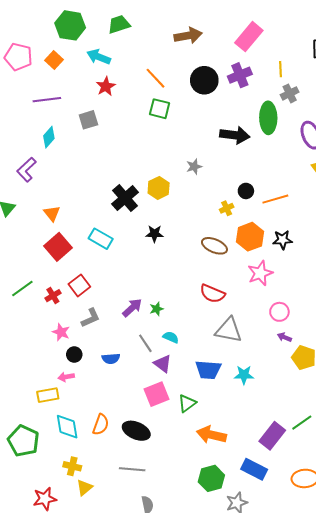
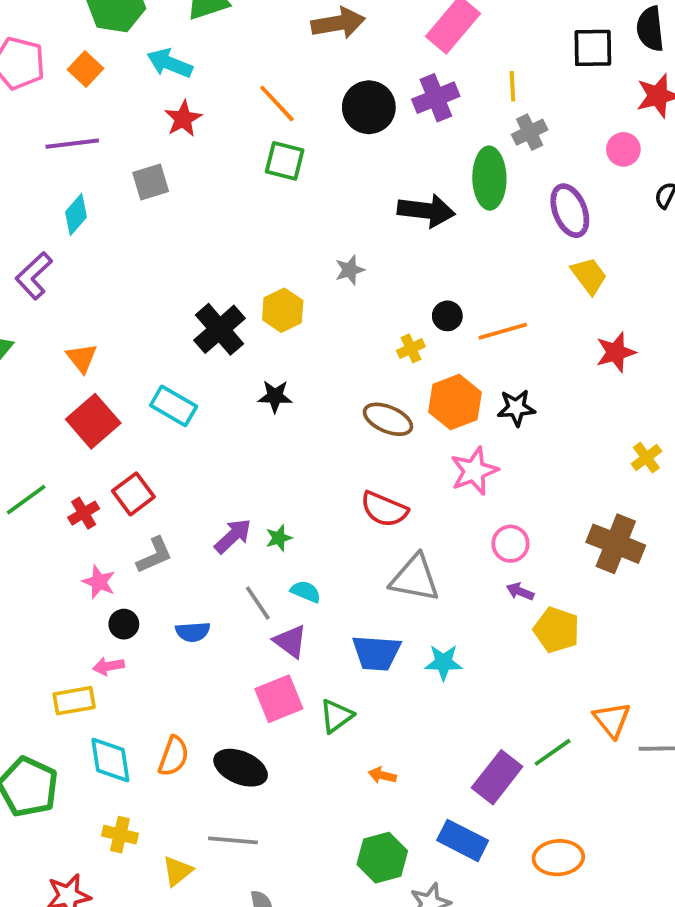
orange arrow: (211, 435) -> (382, 775), size x0.5
yellow triangle: (84, 488) -> (177, 871), moved

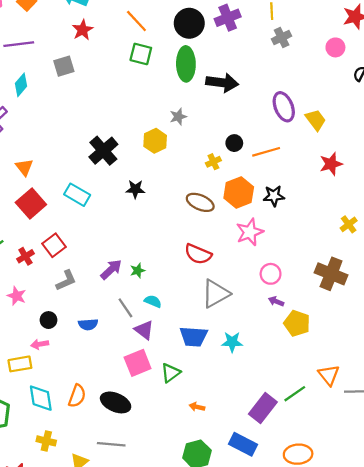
green ellipse: (489, 178) -> (186, 64), moved
purple ellipse: (570, 211) -> (284, 107), moved
yellow hexagon: (283, 310) -> (155, 141), moved
gray triangle: (415, 578) -> (216, 294), turned -40
pink star: (99, 582) -> (17, 296), moved

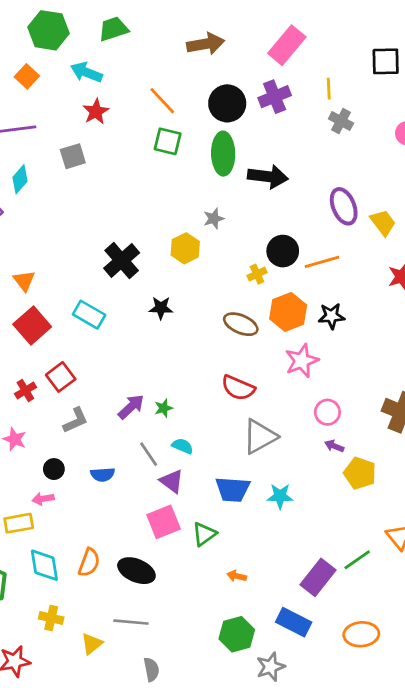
gray cross: (282, 38) -> (341, 121), turned -36
black circle: (234, 143) -> (283, 251), size x1.5

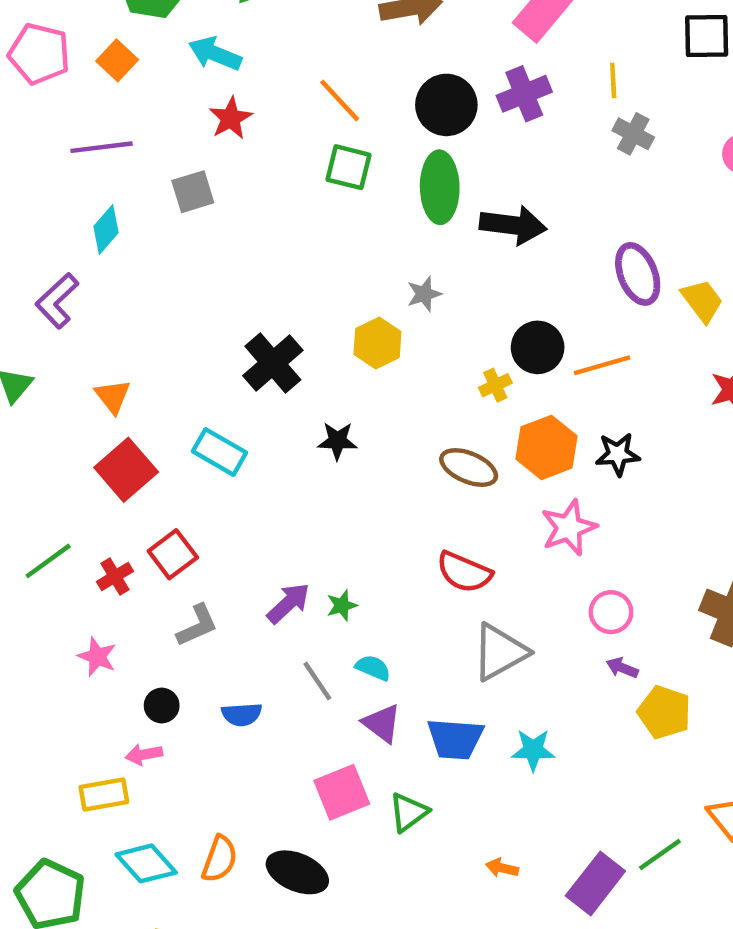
purple triangle: (172, 481) -> (382, 723), moved
cyan diamond: (44, 565) -> (146, 863), turned -33
orange arrow: (237, 576) -> (502, 868), moved

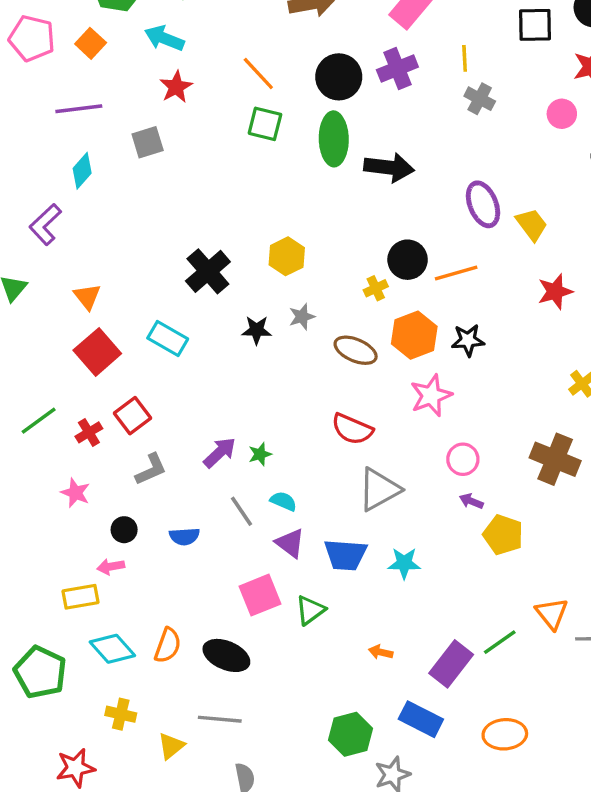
gray star: (424, 294) -> (302, 317), moved

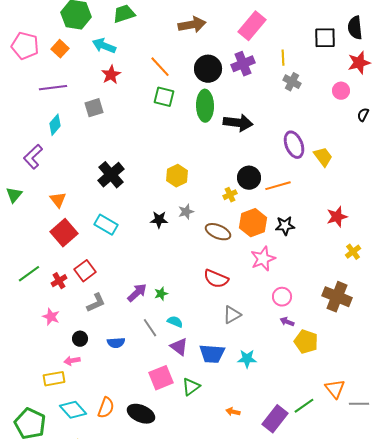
black cross: (208, 271) -> (111, 175), moved
red star: (555, 292) -> (337, 217), moved
gray triangle: (379, 489) -> (232, 315), size x0.7

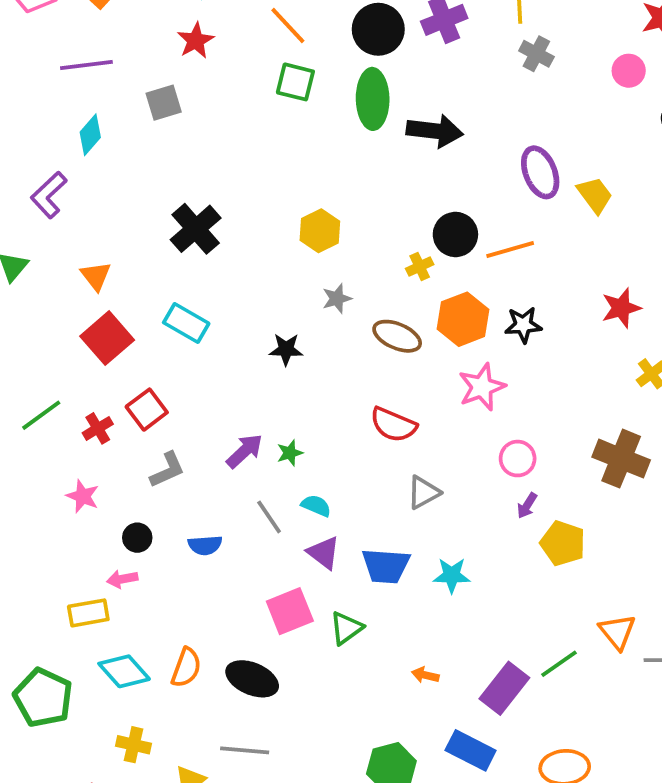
black star: (159, 220) -> (286, 349), moved
purple arrow: (287, 322) -> (527, 506), turned -80

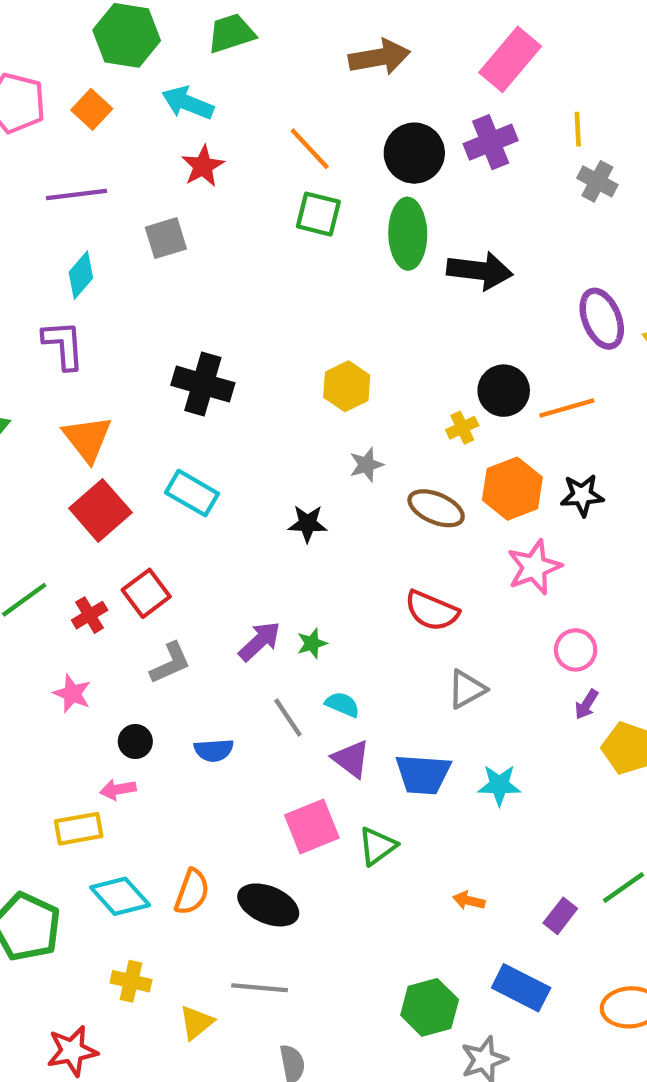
purple L-shape: (49, 195) -> (63, 345), moved, turned 129
black cross: (196, 229) -> (203, 384), turned -33
orange triangle: (96, 276) -> (87, 439), size x1.4
purple rectangle: (504, 688) -> (560, 916), size x0.6

